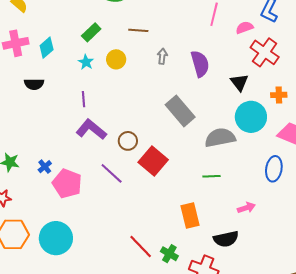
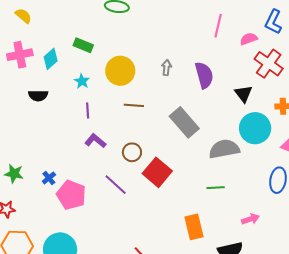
brown line: (138, 30) -> (134, 105), moved
green rectangle: (91, 32) -> (83, 45), moved, turned 66
yellow circle: (116, 59) -> (120, 71), size x1.5
cyan star: (86, 62) -> (82, 81), moved
purple L-shape: (91, 129) -> (95, 141), size x0.7

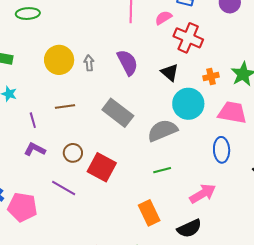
yellow circle: (120, 71) -> (59, 60), moved
purple line: (88, 110) -> (33, 120), moved
pink arrow: (250, 219) -> (203, 194), size x1.5

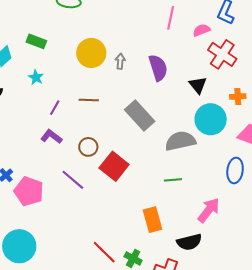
purple line: (33, 120) -> (55, 108), turned 35
pink arrow: (203, 194) -> (209, 210), turned -32

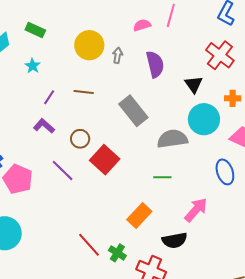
pink semicircle: (202, 30) -> (142, 25), moved
blue ellipse: (235, 170) -> (225, 172), turned -30
orange rectangle: (153, 220) -> (139, 216), turned 55

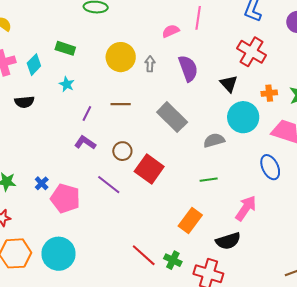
gray semicircle: (172, 139) -> (214, 140), size x0.7

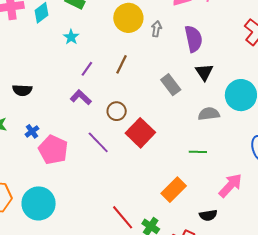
black triangle: (229, 84) -> (204, 72), moved
black semicircle: (24, 102) -> (22, 90), moved
brown line: (121, 104) -> (121, 64), turned -72
gray rectangle: (172, 117) -> (171, 85), size x0.7
black semicircle: (228, 241) -> (208, 215), size x0.7

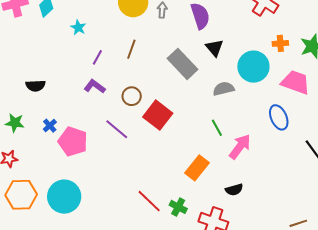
gray rectangle: (171, 85) -> (182, 64), size x1.4
green line: (198, 152) -> (217, 128), turned 66
pink arrow: (230, 185) -> (240, 147), moved

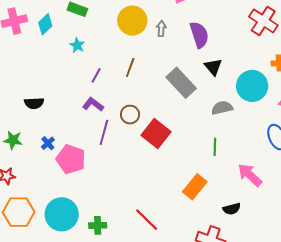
green line: (217, 128) -> (215, 147), turned 30
purple line: (117, 129) -> (104, 132), moved, turned 65
pink arrow: (240, 147) -> (250, 175), moved, turned -84
green cross: (178, 207) -> (98, 225), moved, turned -30

